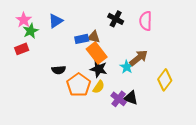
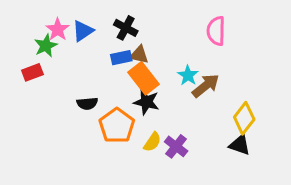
black cross: (116, 19) -> (126, 28), moved
pink star: (24, 20) -> (58, 29), moved
cyan star: (127, 67) -> (188, 75), moved
yellow semicircle: (99, 87) -> (152, 142), moved
black triangle: (131, 98) -> (240, 145), moved

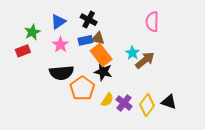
pink star: (58, 29) -> (60, 45), moved
black semicircle: (87, 103) -> (61, 73), size x1.6
yellow diamond: (244, 118) -> (147, 105), moved

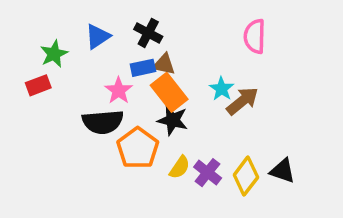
pink star: (60, 45) -> (119, 91), moved

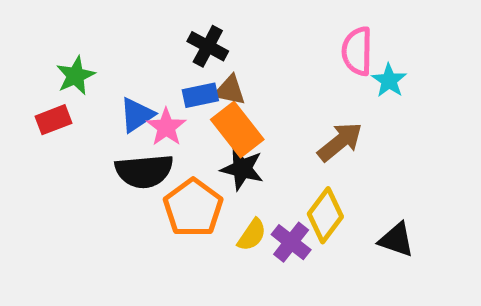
blue triangle: (98, 36) -> (137, 115), moved
cyan star: (222, 89) -> (389, 81), moved
yellow diamond: (246, 176) -> (325, 215), moved

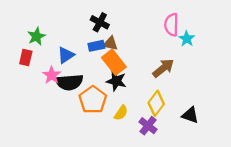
red rectangle: (54, 120) -> (26, 58), turned -56
pink star: (166, 127) -> (52, 75), moved
purple cross: (291, 242) -> (148, 126), moved

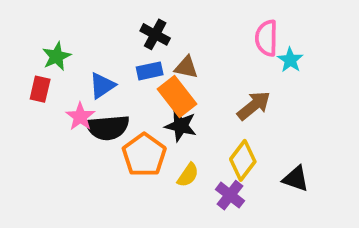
brown triangle: (110, 43) -> (186, 67), moved

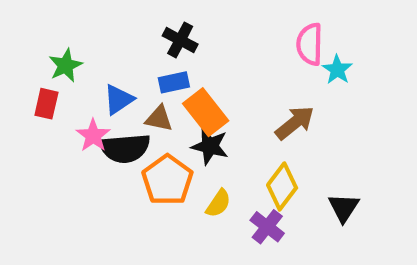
brown triangle: (186, 67) -> (159, 119), moved
black triangle: (296, 179) -> (344, 208), turned 44

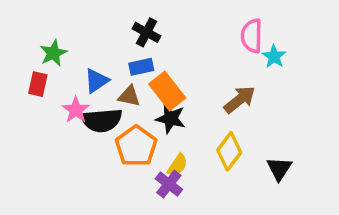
purple cross: (267, 227) -> (169, 184), moved

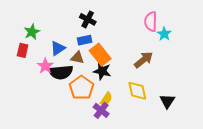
yellow diamond: (229, 151) -> (137, 91), turned -50

